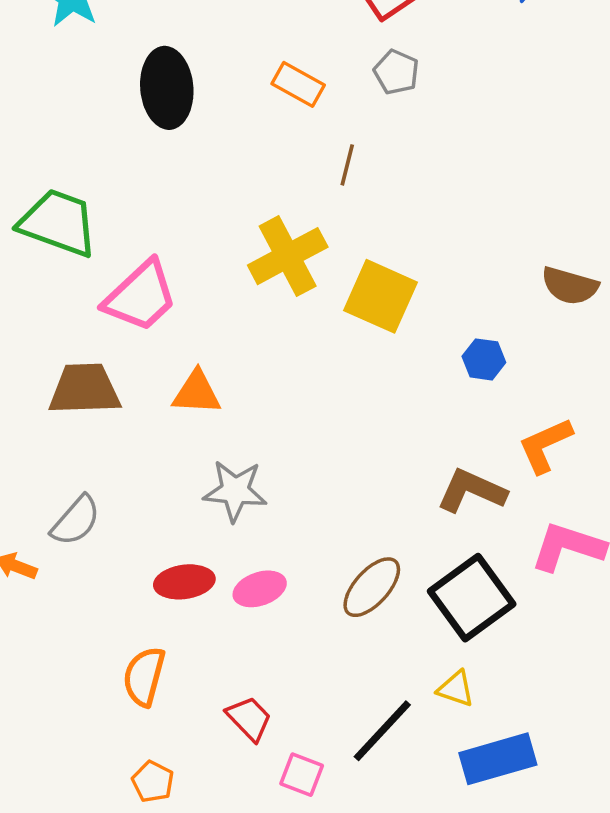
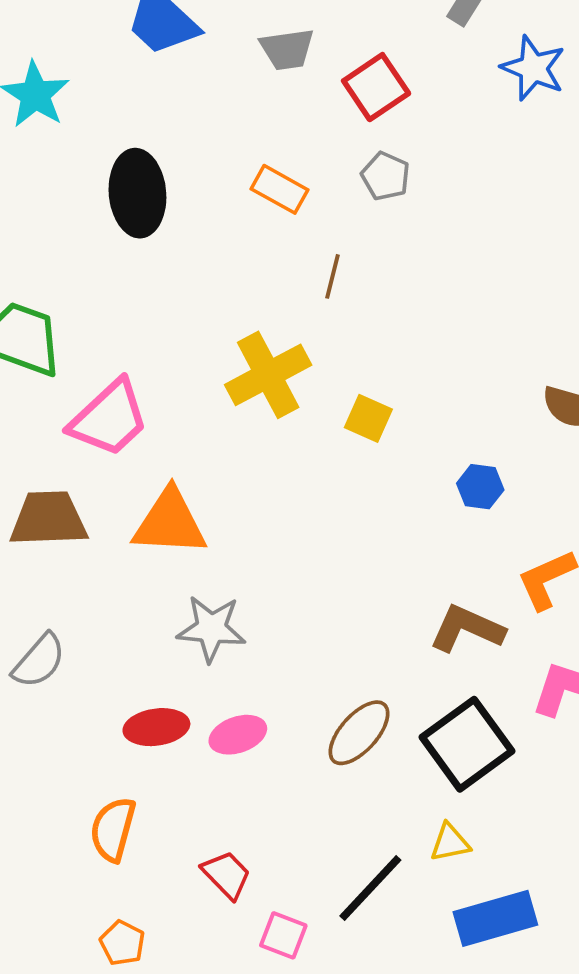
yellow square: (381, 296) -> (368, 418), size x0.6
orange triangle: (197, 393) -> (170, 523), size x1.4
yellow triangle: (456, 689) -> (450, 843), turned -30

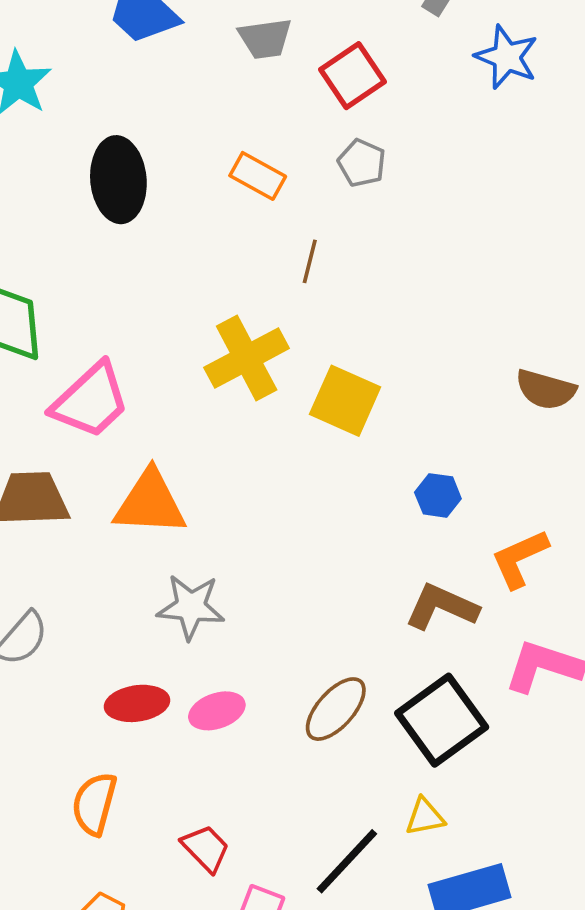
yellow square: (368, 418) -> (345, 401), size x1.5
blue hexagon: (480, 487) -> (438, 495), moved

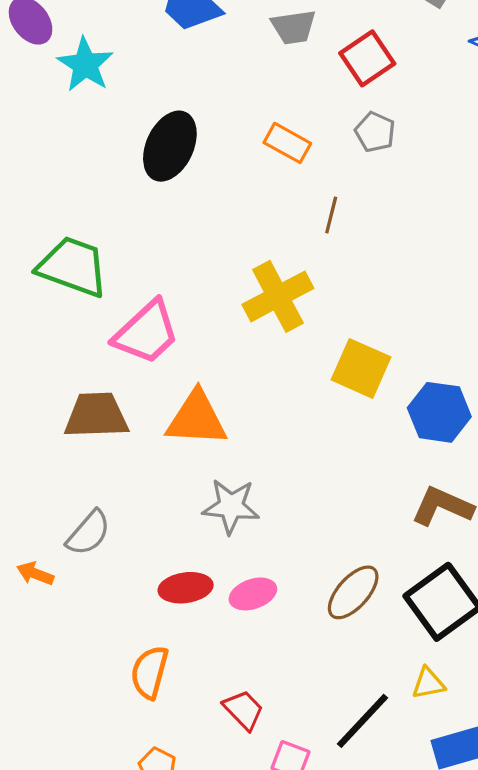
black ellipse: (118, 180) -> (170, 146), turned 30
yellow square: (345, 401) -> (361, 368), moved
blue hexagon: (438, 495) -> (439, 412), size x1.6

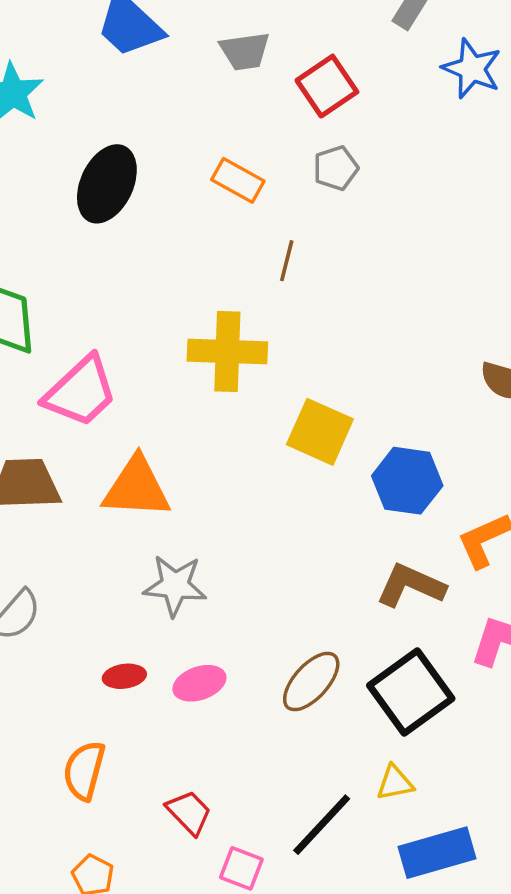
gray pentagon: (375, 132) -> (336, 168), turned 30
yellow cross: (278, 296) -> (227, 351), turned 30
red ellipse: (186, 588) -> (124, 676), size x0.7

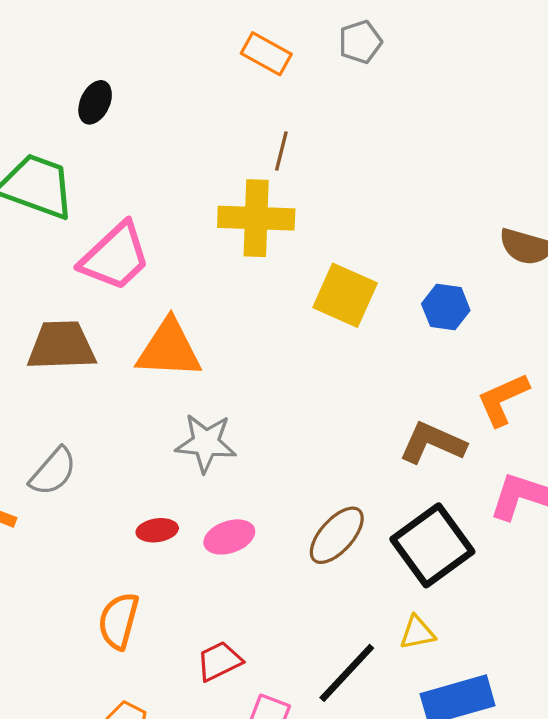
black ellipse: (107, 184) -> (95, 102), moved, size x0.6
brown line: (287, 261) -> (281, 151), moved
blue hexagon: (407, 481) -> (446, 307), moved, size x0.7
red trapezoid: (189, 812) -> (219, 661), turned -72

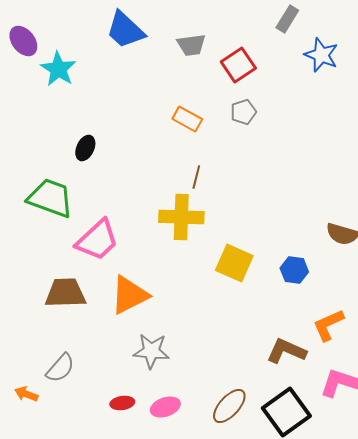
orange triangle: (169, 349) -> (129, 295), turned -30

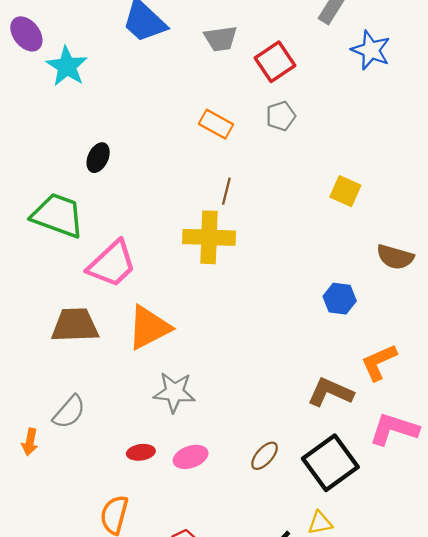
yellow square: (234, 263) -> (345, 191), moved, size x0.7
orange arrow: (26, 394) -> (30, 442), turned -100
brown ellipse: (229, 406) -> (265, 456), size x0.7

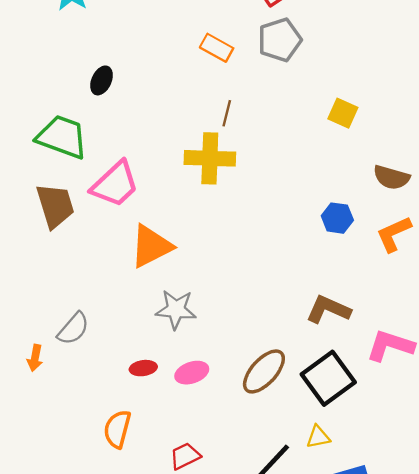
gray pentagon: (281, 116) -> (280, 40), size x1.5
brown trapezoid: (75, 325) -> (55, 206), moved, turned 75
orange L-shape: (379, 362) -> (394, 234), moved
brown ellipse: (265, 456) -> (264, 371), size x1.6

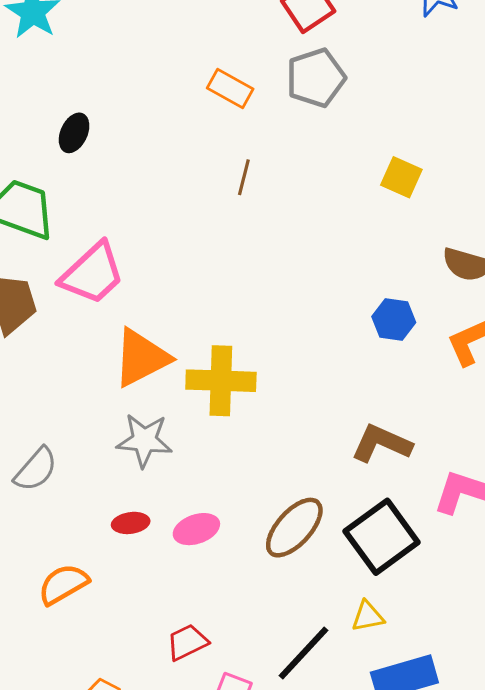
yellow cross: (210, 158) -> (221, 381), moved
gray star: (176, 309) -> (144, 440), moved
orange semicircle: (117, 429) -> (63, 584), moved, turned 45

